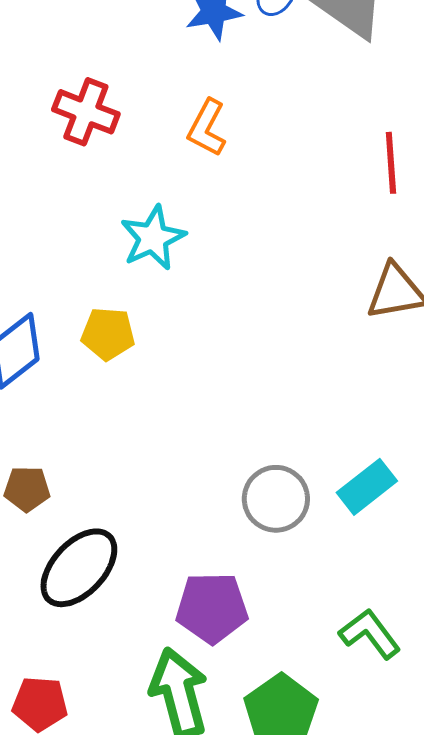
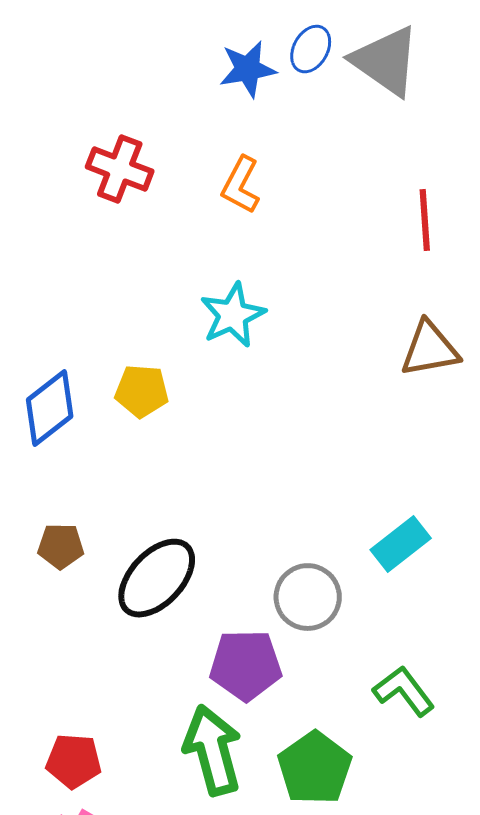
cyan star: (153, 238) -> (233, 315), moved
gray circle: (276, 499) -> (308, 597), moved
black ellipse: (79, 568) -> (157, 578), moved

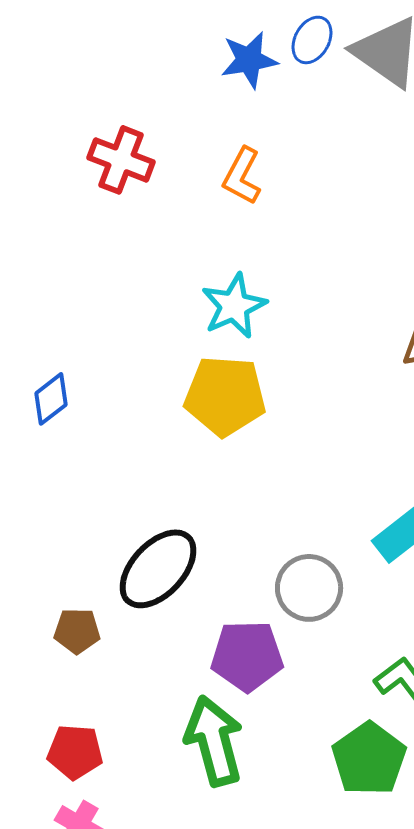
yellow pentagon: (142, 391) -> (225, 396), moved, size x1.5
blue diamond: (50, 408) -> (51, 399), size x0.7
brown pentagon: (61, 546) -> (77, 631), moved
green pentagon: (315, 768) -> (369, 759), moved

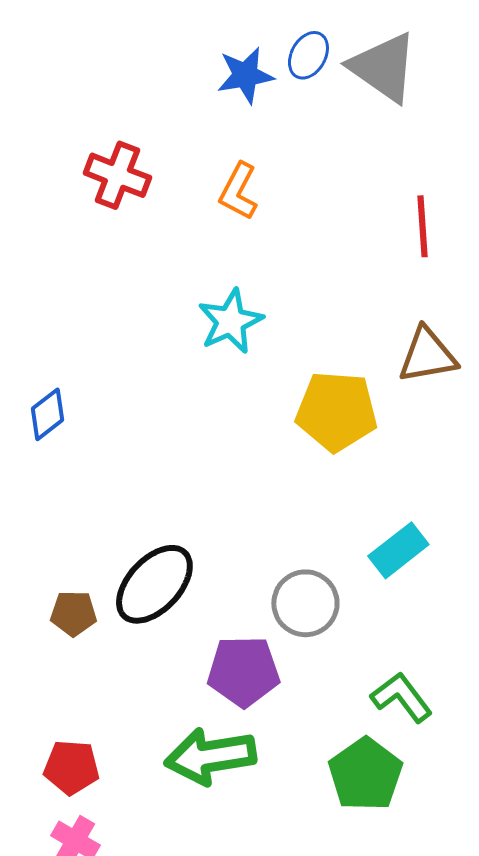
yellow pentagon: (225, 396) -> (336, 411), moved
brown pentagon: (77, 631) -> (73, 613), moved
green arrow: (214, 741) -> (210, 756), turned -84

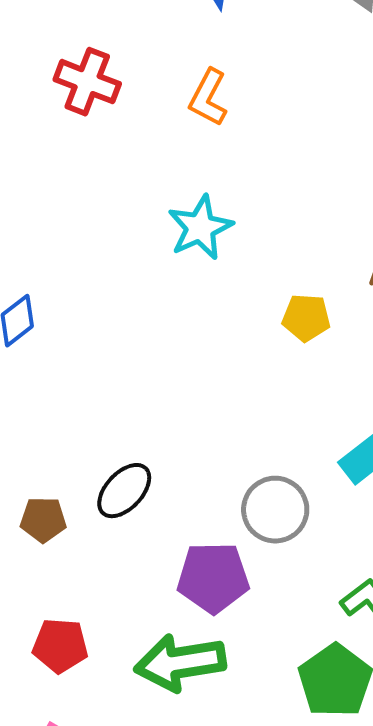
yellow pentagon: (336, 411) -> (306, 318), size x0.6
black ellipse: (154, 584) -> (124, 491), size x0.7
red pentagon: (71, 767) -> (60, 646), moved

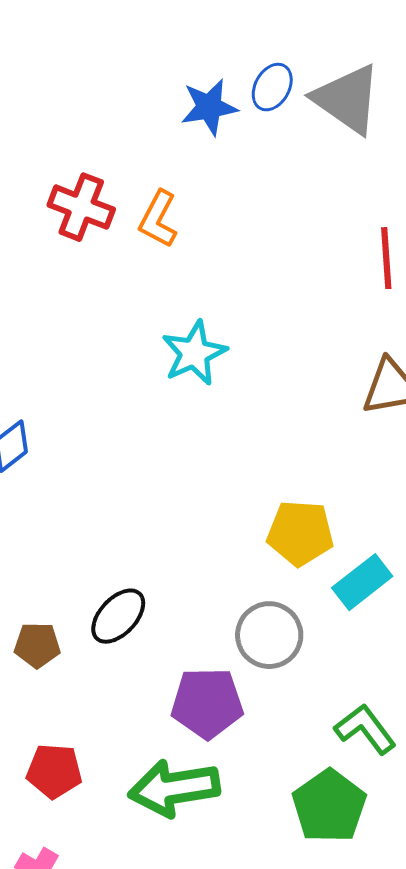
orange L-shape: (208, 98) -> (158, 219), moved
yellow pentagon: (306, 318) -> (300, 533), moved, size x1.4

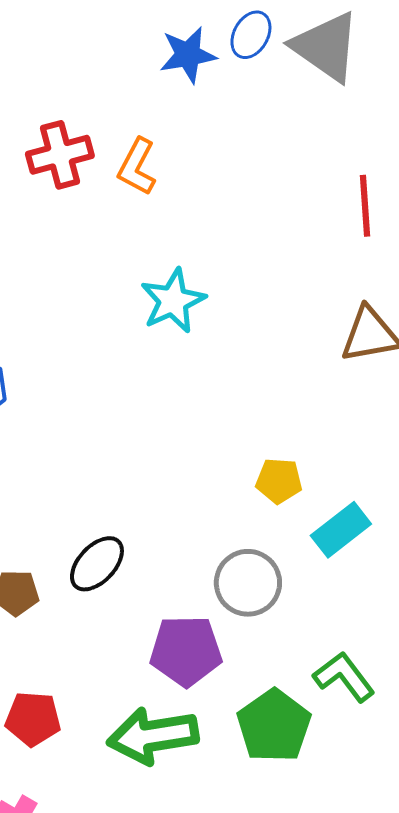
red cross: (81, 207) -> (60, 155), turned -36
yellow pentagon: (300, 533) -> (279, 481), size x0.7
green pentagon: (329, 806) -> (274, 726), moved

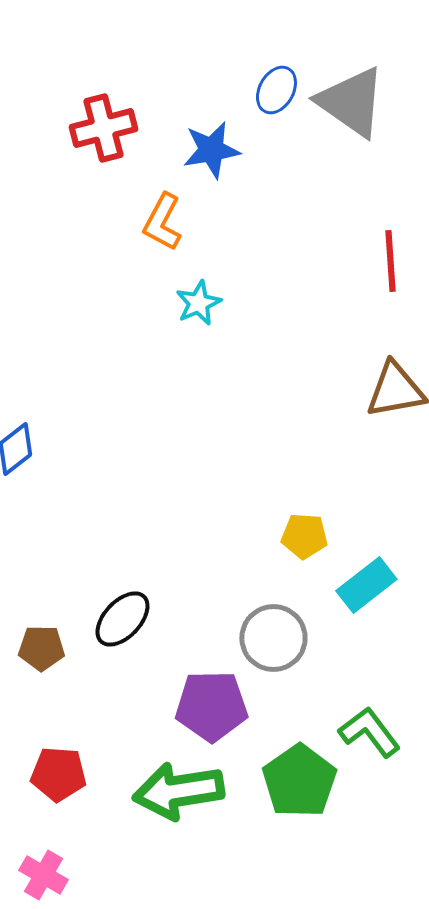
blue star: (188, 55) -> (211, 150), moved
red cross: (60, 155) -> (103, 128), moved
cyan star: (173, 301) -> (198, 303), moved, size x0.7

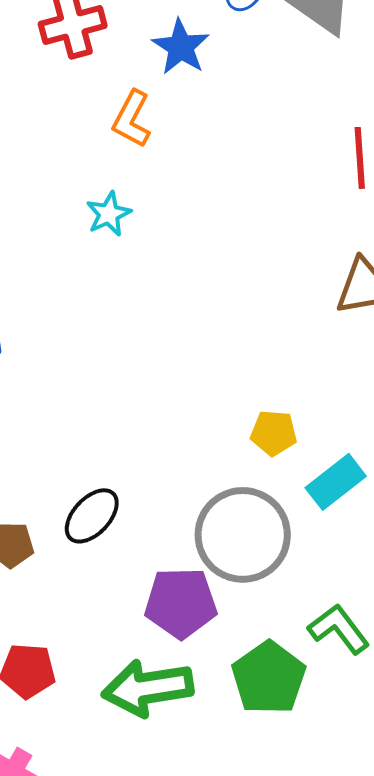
blue star: (211, 150) -> (181, 47), turned -30
cyan star: (198, 303) -> (109, 214), moved
gray circle: (273, 638) -> (243, 535), size x1.4

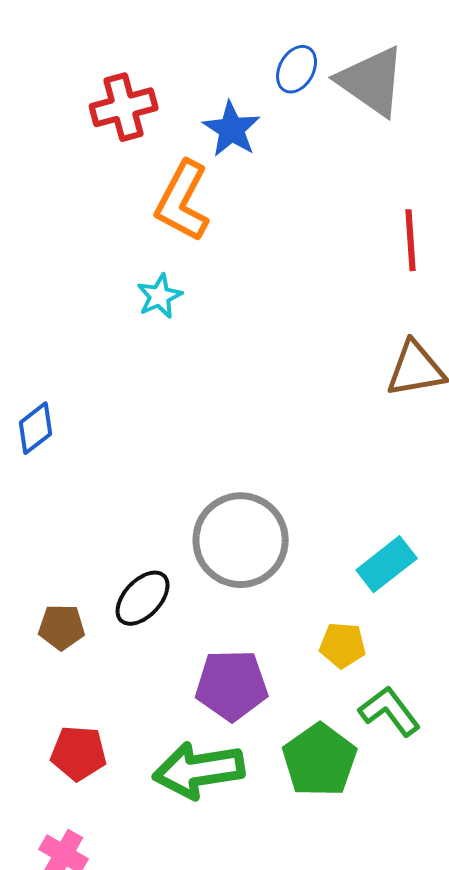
orange L-shape: (132, 119) -> (183, 201), size x1.4
yellow pentagon: (274, 433) -> (343, 645), moved
gray circle: (243, 535) -> (241, 540), moved

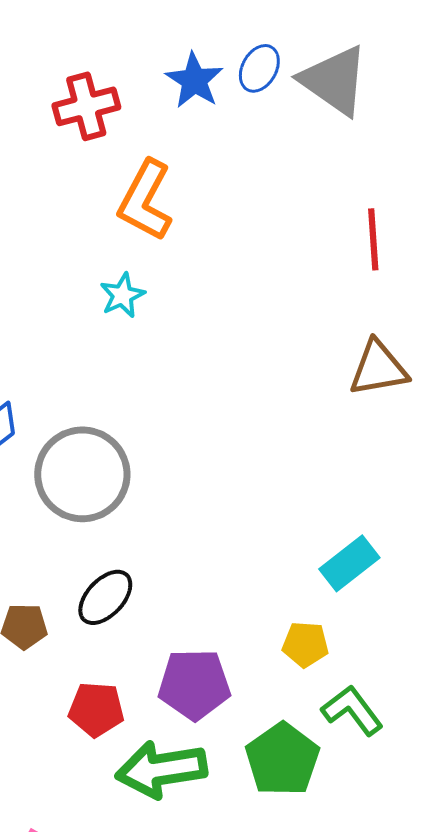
blue star: (232, 129) -> (194, 80), moved
gray circle: (241, 540) -> (82, 474), moved
red pentagon: (79, 753) -> (96, 709), moved

